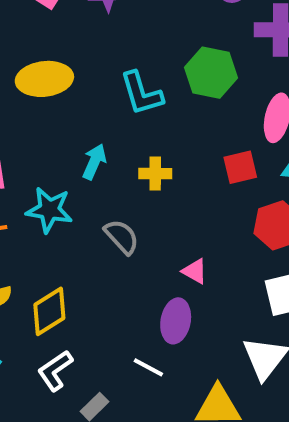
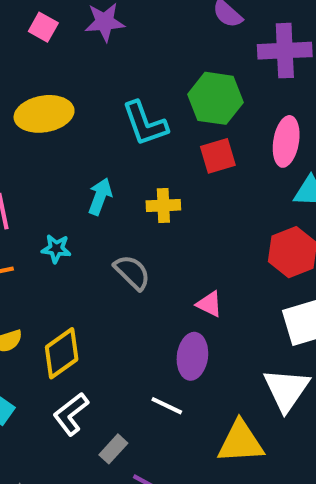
red square: (240, 167) -> (218, 156), moved
cyan star: (49, 210) -> (56, 249), size x0.6

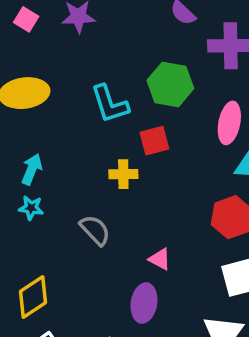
red square: (218, 156) -> (154, 141), moved
cyan arrow: (100, 196) -> (32, 169), moved

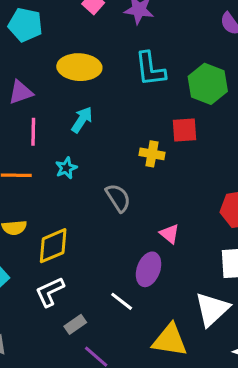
cyan L-shape: (110, 104) -> (150, 69), moved
cyan arrow: (32, 169) -> (82, 120), moved
cyan star: (31, 208) -> (66, 168), turned 30

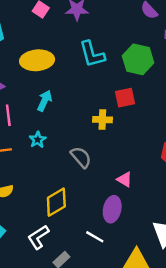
yellow diamond: (53, 246) -> (56, 202), moved

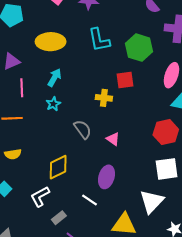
cyan star: (38, 140) -> (53, 104), moved
pink triangle: (125, 179) -> (113, 139), moved

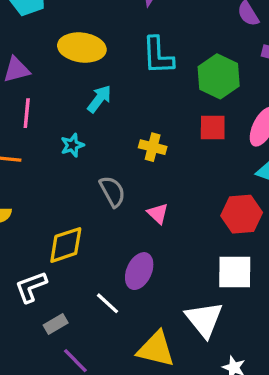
cyan arrow: (55, 77) -> (99, 99), moved
red square: (125, 80) -> (213, 128), moved
white triangle: (152, 201) -> (204, 319), turned -30

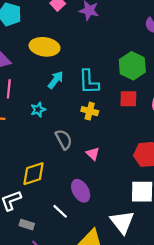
cyan L-shape: (158, 56) -> (89, 82), moved
purple ellipse: (139, 271) -> (81, 191), turned -55
gray rectangle: (56, 324) -> (27, 225), turned 48

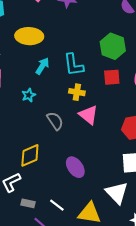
pink triangle: (93, 154) -> (89, 115), moved, size x1.5
white line: (60, 211) -> (57, 205), moved

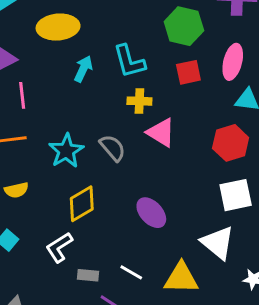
cyan star: (29, 95) -> (66, 151), moved, size x1.6

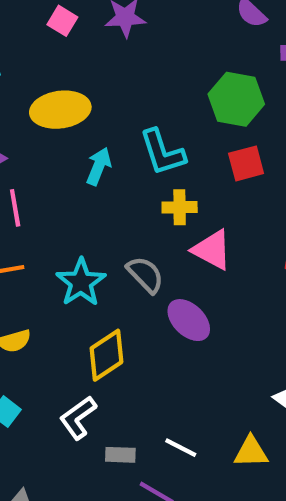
purple ellipse: (151, 213) -> (189, 320), moved
yellow triangle: (181, 278) -> (251, 452), size x0.7

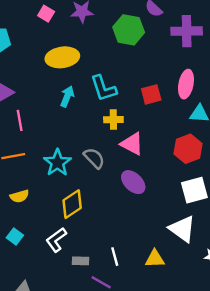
green hexagon: (236, 99) -> (129, 30), moved
yellow ellipse: (60, 110) -> (62, 57), moved
purple ellipse: (189, 320) -> (133, 182), moved
white line: (181, 448) -> (115, 257), turned 48

